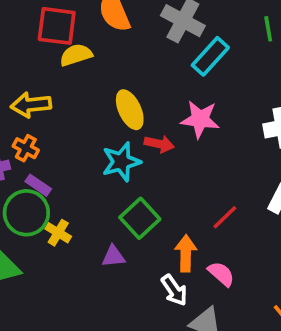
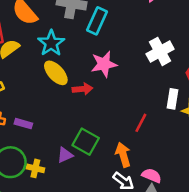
cyan star: (121, 162) -> (51, 43), moved
purple rectangle: (38, 185) -> (23, 124), moved
purple triangle: (113, 256) -> (65, 155), moved
pink semicircle: (221, 274) -> (152, 176), moved

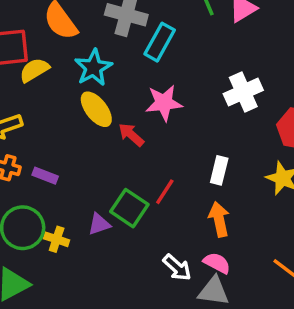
red arrow: (82, 89) -> (131, 135), turned -138
white rectangle: (173, 99) -> (219, 170), moved
red line: (141, 123) -> (165, 192), moved
orange arrow: (123, 155) -> (219, 219), moved

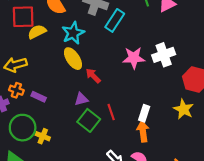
pink star: (164, 103) -> (134, 58), moved
white rectangle: (219, 170) -> (144, 113), moved
red line: (165, 192) -> (111, 112), turned -56
purple triangle: (99, 224) -> (81, 99), moved

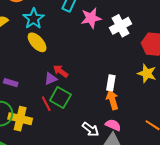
pink star: (134, 58) -> (91, 18), moved
red arrow: (93, 76) -> (61, 71), moved
red line: (111, 112) -> (46, 104), moved
yellow cross: (43, 136) -> (20, 119), size x1.6

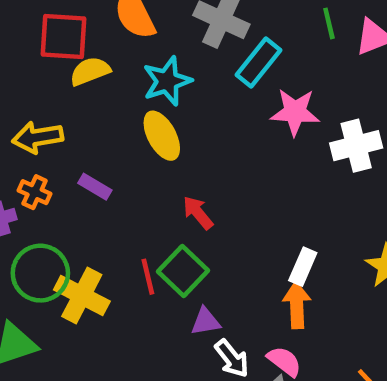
purple triangle: (51, 79) -> (206, 321), moved
purple rectangle: (11, 83) -> (95, 187), moved

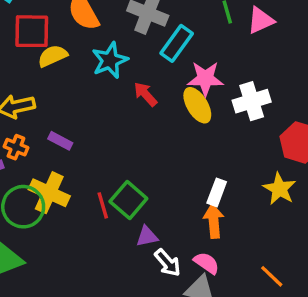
yellow ellipse: (162, 136) -> (197, 105), moved
red arrow: (198, 213) -> (145, 94), moved
yellow cross: (82, 296) -> (49, 193), moved

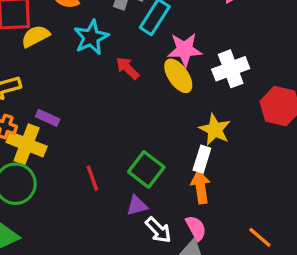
yellow star: (279, 189) -> (215, 130), moved
yellow cross: (49, 193) -> (27, 144), moved
green square: (128, 200) -> (146, 169), moved
pink semicircle: (207, 263) -> (196, 228), turned 30

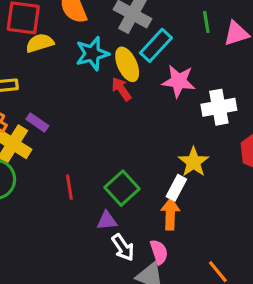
yellow ellipse: (178, 76) -> (127, 64), moved

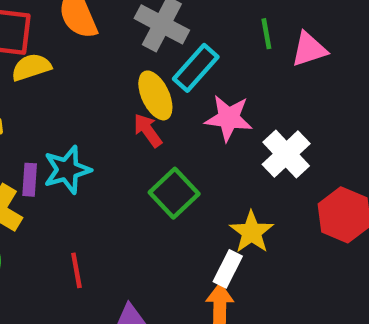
cyan star: (92, 54) -> (67, 170), moved
white cross: (219, 107) -> (286, 154), turned -32
purple rectangle: (37, 123) -> (30, 180), turned 60
green square: (122, 188) -> (174, 193), moved

